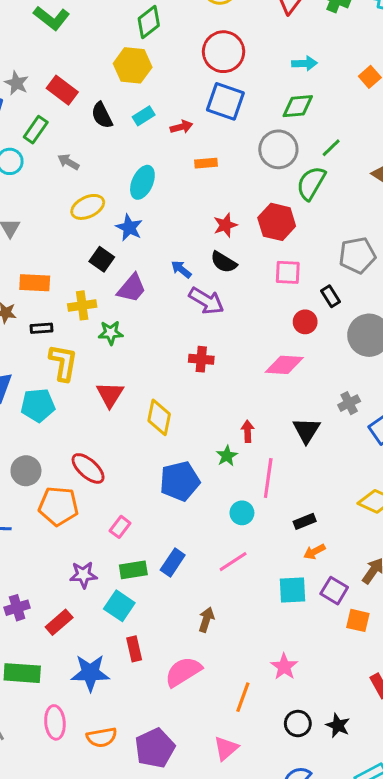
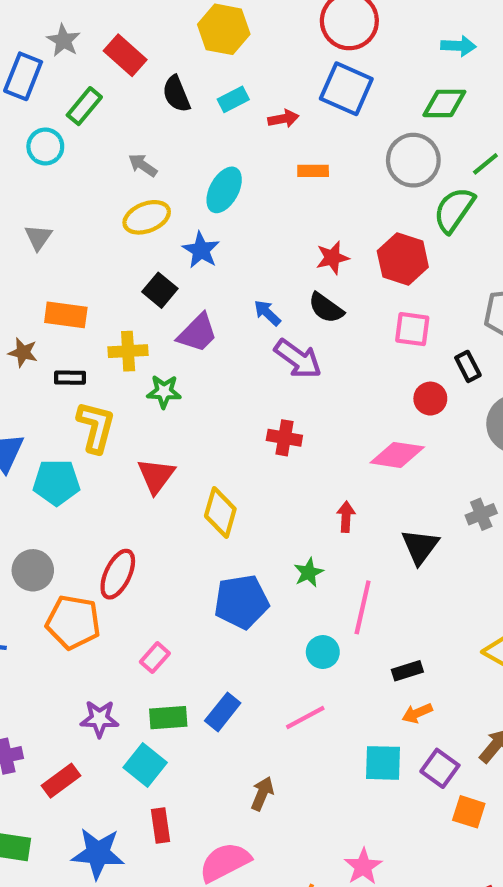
gray arrow: (68, 162) -> (143, 165), moved
red arrow: (248, 431) -> (346, 517), moved
red ellipse: (88, 468) -> (118, 574), turned 69

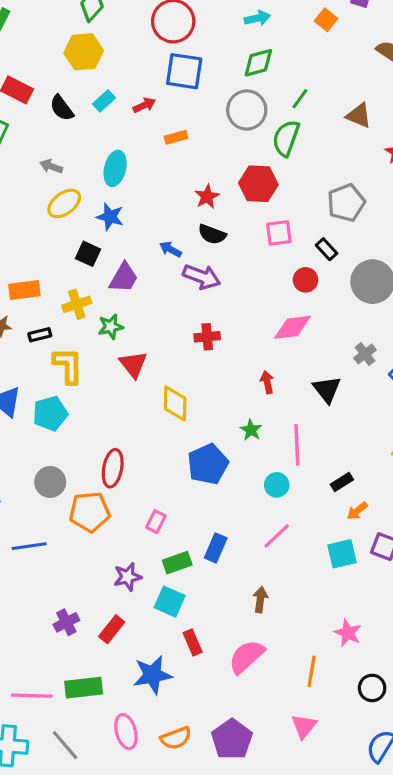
red triangle: (156, 476) -> (133, 364), moved

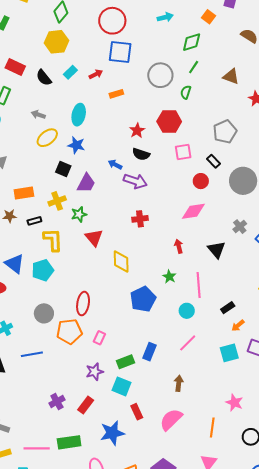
green diamond: (258, 63) -> (192, 42), moved
green semicircle: (286, 138) -> (186, 92), size x0.6
pink rectangle: (156, 522) -> (99, 338), moved

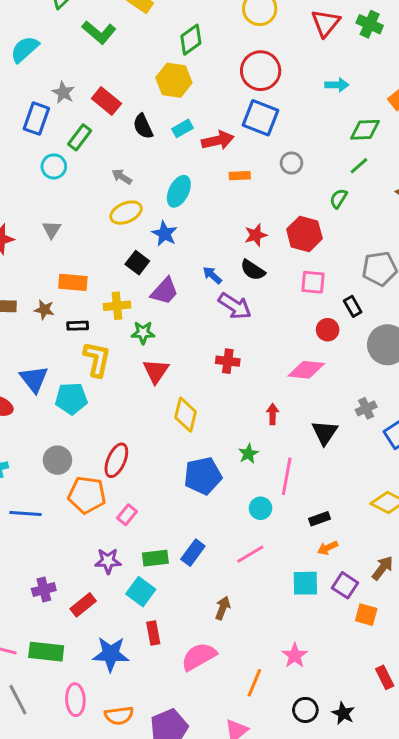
red arrow: (96, 74) -> (218, 140), size x1.5
gray circle: (160, 75) -> (291, 163), moved, size x0.6

